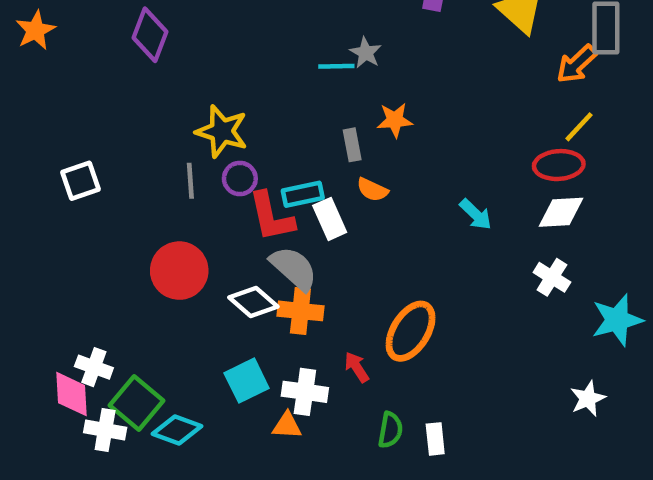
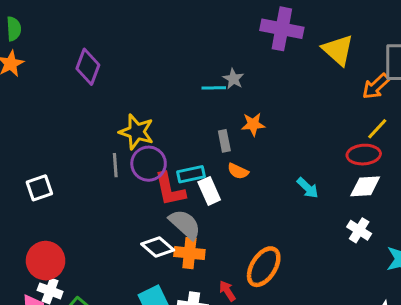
purple circle: (240, 178) -> (149, 164), size x1.5
white square: (80, 181) -> (39, 188), moved
red circle: (179, 271) -> (46, 261), moved

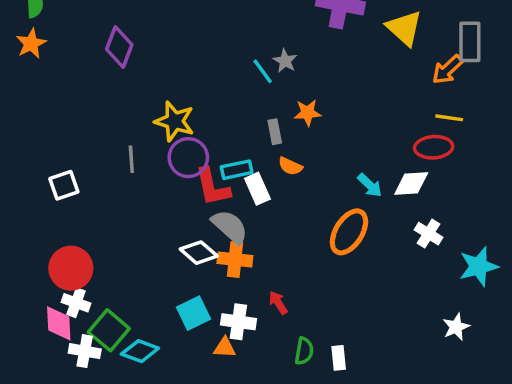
cyan line: (214, 88) -> (263, 71), turned 55
yellow line: (377, 129) -> (449, 118), turned 55
gray line: (115, 165) -> (131, 159), moved
white diamond: (365, 186) -> (411, 184), moved
orange ellipse: (264, 267) -> (349, 232), moved

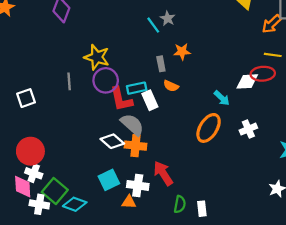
white diamond: (411, 184) -> (247, 81), moved
white cross: (428, 234) -> (248, 129), moved, turned 35
red arrow: (278, 303) -> (163, 173), size x1.6

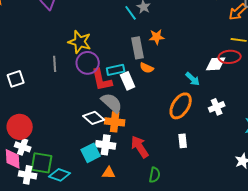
gray rectangle: (161, 64) -> (138, 48), size x1.5
white cross: (138, 185) -> (106, 145), moved
green square: (55, 191) -> (42, 163), turned -30
white rectangle: (202, 209) -> (183, 141), moved

